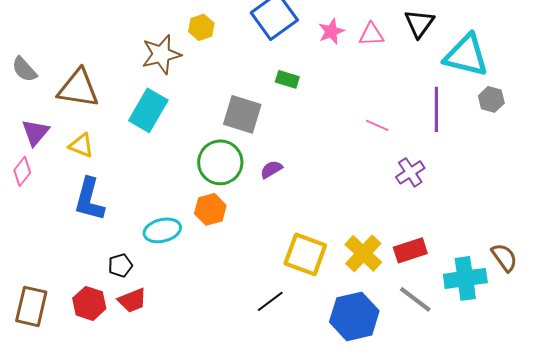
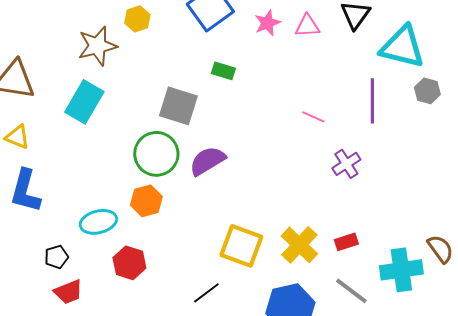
purple semicircle: (271, 169) -> (207, 161), size x1.6
red rectangle: (410, 250) -> (346, 242), size x0.7
red hexagon: (89, 303) -> (129, 263), moved

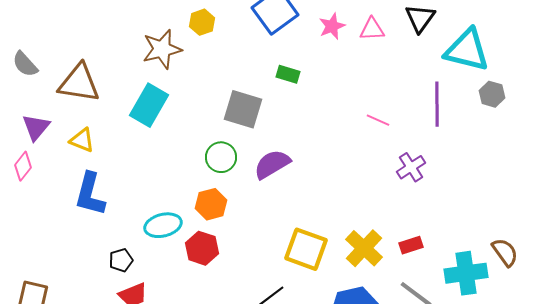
green circle: (156, 154) -> (221, 157), size x0.7
red hexagon: (129, 263) -> (202, 248), moved

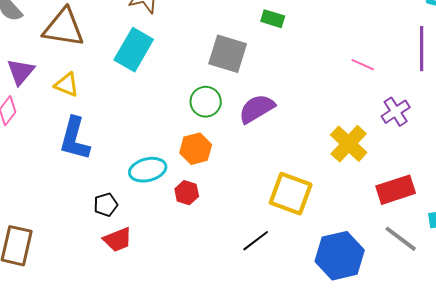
red rectangle: (411, 245) -> (396, 190), size x1.6
red hexagon: (202, 248) -> (187, 193), size x0.7
yellow cross: (364, 248) -> (349, 144), moved

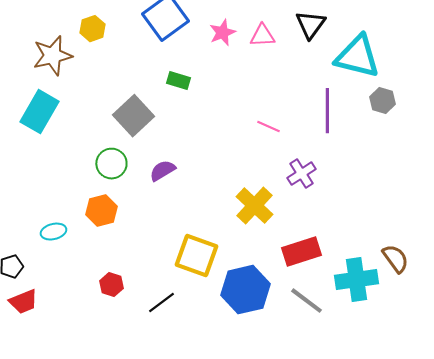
gray square: (228, 54) -> (133, 116), turned 30
purple semicircle: (257, 109) -> (162, 171), size x0.7
cyan ellipse: (148, 170) -> (53, 232), size x0.7
red hexagon: (187, 193) -> (111, 285), moved
blue hexagon: (340, 256) -> (245, 290), moved

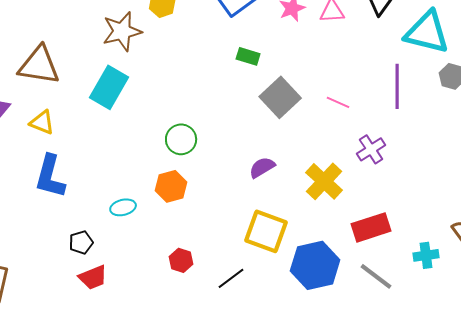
gray square: (133, 116) -> (280, 97), moved
purple semicircle: (162, 171) -> (262, 167), moved
cyan cross: (356, 280) -> (426, 255), size x0.6

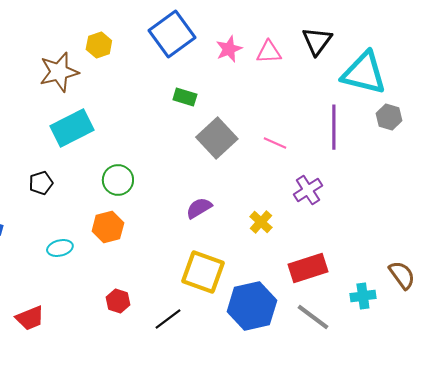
cyan rectangle: (109, 87) -> (72, 128), moved, turned 33
yellow cross: (324, 181) -> (261, 222), size x0.6
black pentagon: (81, 242) -> (41, 183), moved

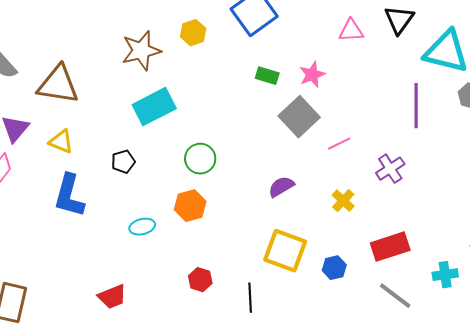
yellow hexagon: (99, 45) -> (193, 33), moved
pink star: (229, 49) -> (312, 75), moved
pink line: (275, 143) -> (339, 144), moved, turned -50
blue hexagon: (252, 306) -> (334, 268), moved, size x0.5
black line: (168, 319) -> (250, 298), turned -56

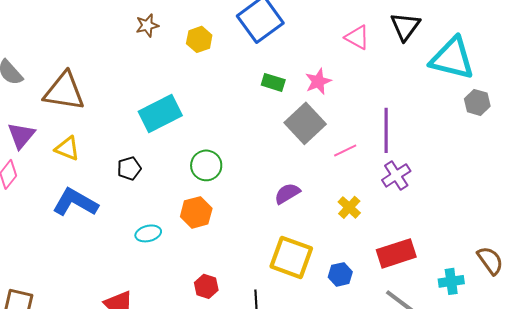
pink triangle: (351, 31) -> (357, 37), turned 32
brown star: (141, 51) -> (147, 25), moved, size x0.6
purple line: (416, 106) -> (386, 130), moved
blue L-shape: (69, 196) -> (75, 202), turned 105

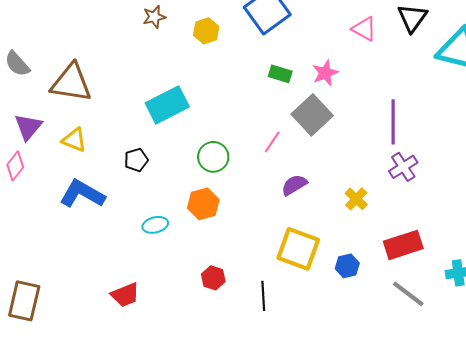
pink line: (345, 150) -> (272, 142), moved, turned -30

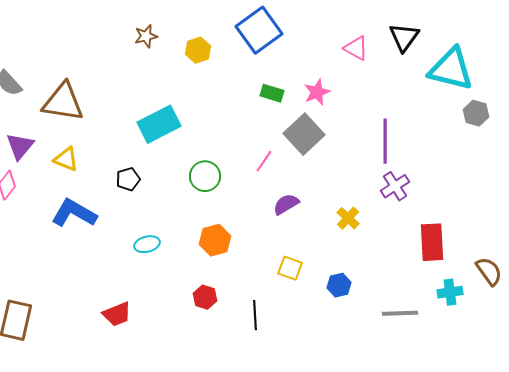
orange hexagon: (203, 204) -> (215, 240), moved
red rectangle: (403, 245) -> (432, 242), moved, turned -75
yellow square: (298, 249) -> (290, 268), size x0.6
gray line: (408, 294) -> (400, 313), turned -39

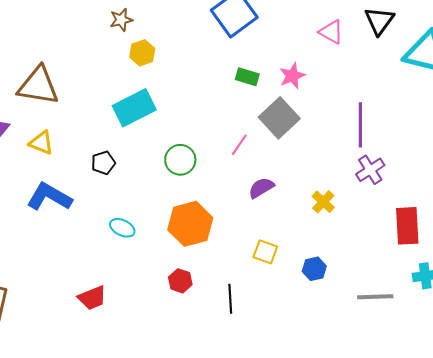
yellow hexagon: (198, 50) -> (142, 53), moved
orange hexagon: (215, 240) -> (190, 224), size x1.4
cyan ellipse: (147, 244) -> (122, 228), turned 40

